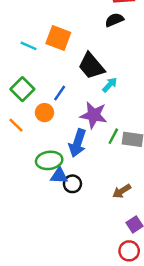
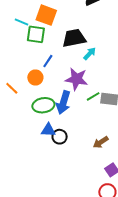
black trapezoid: (91, 66) -> (74, 38), turned 120
green square: (22, 89) -> (36, 34), moved, turned -36
green line: (113, 136) -> (93, 96), turned 32
green ellipse: (49, 160) -> (43, 105), moved

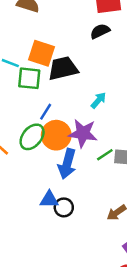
black trapezoid: (74, 38) -> (63, 68), moved
orange circle: (35, 77) -> (56, 135), moved, size x1.5
green ellipse: (43, 105) -> (32, 137), moved, turned -40

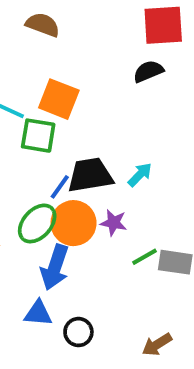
black trapezoid: (63, 68) -> (90, 175), moved
purple star: (83, 133) -> (114, 223), size x0.6
blue arrow: (67, 164) -> (55, 267), moved
blue triangle: (49, 199) -> (38, 313), moved

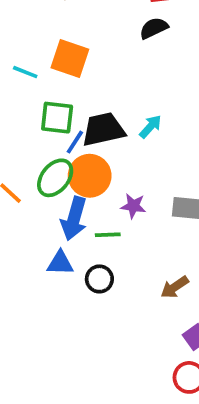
green square: (38, 136) -> (57, 118), moved
purple star: (114, 223) -> (133, 206), moved
green line: (145, 257) -> (108, 235), moved, turned 30

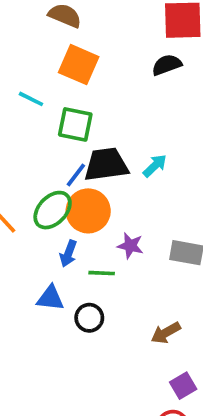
orange square: (70, 59) -> (79, 65), moved
green square: (57, 118) -> (75, 124), moved
blue arrow: (74, 219) -> (68, 254), size x0.6

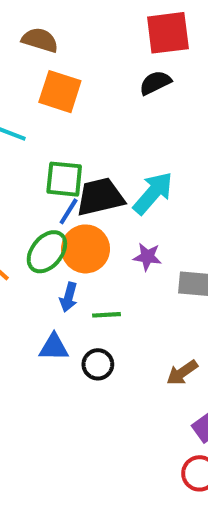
green square: (75, 124) -> (64, 179), moved
cyan arrow: (155, 166) -> (153, 193), size x1.6
purple star: (130, 246) -> (147, 257), moved

